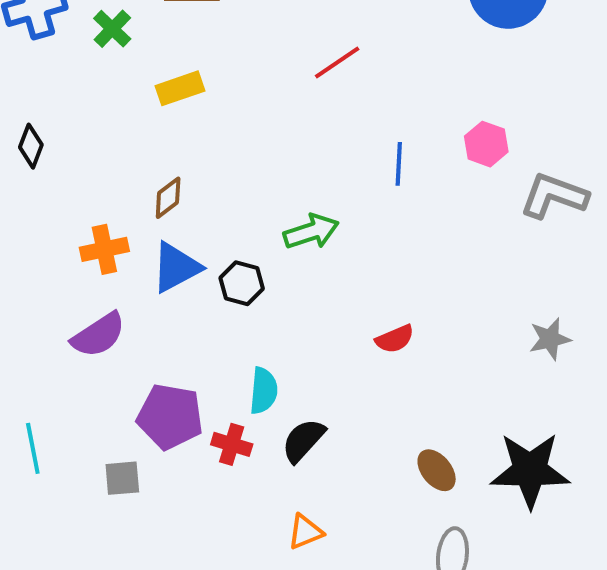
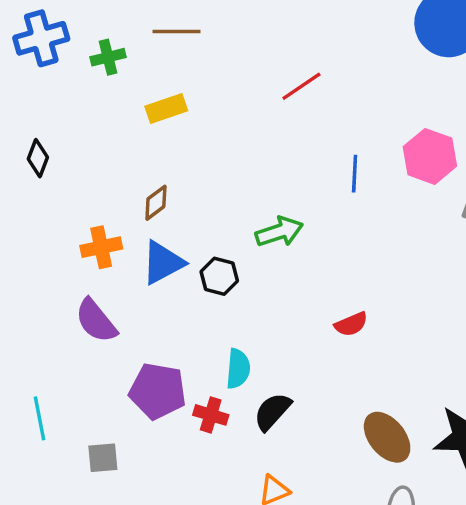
green cross: (112, 29) -> (108, 57), turned 32
pink hexagon: (486, 144) -> (430, 156), size x1.4
purple semicircle: (98, 335) -> (96, 321), turned 84
brown ellipse: (437, 470) -> (387, 437), size x1.4
gray square: (122, 478) -> (103, 458), moved

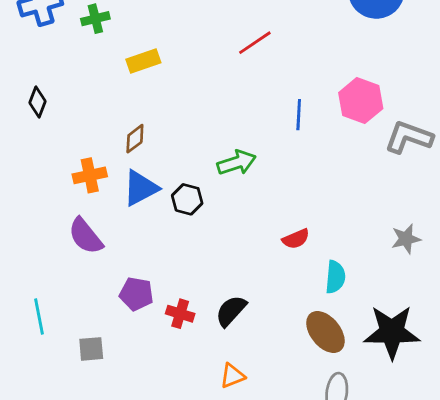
cyan semicircle: (238, 369) -> (335, 277), moved
purple pentagon: (158, 391) -> (136, 294), size x0.7

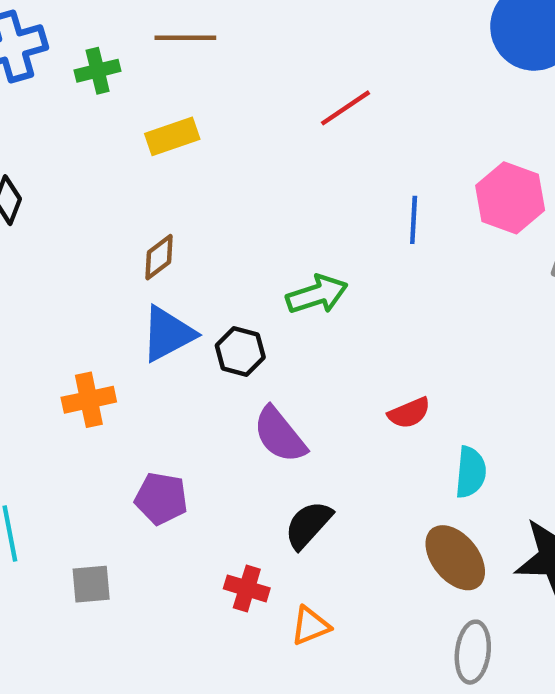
orange cross: (90, 175) -> (89, 400), moved
purple semicircle: (86, 236) -> (280, 435), moved
red cross: (180, 314) -> (247, 588), moved

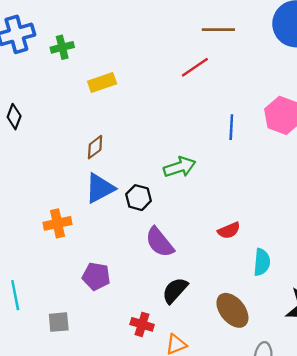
brown line: (185, 38) -> (218, 30), moved
brown ellipse: (455, 558) -> (232, 310), moved

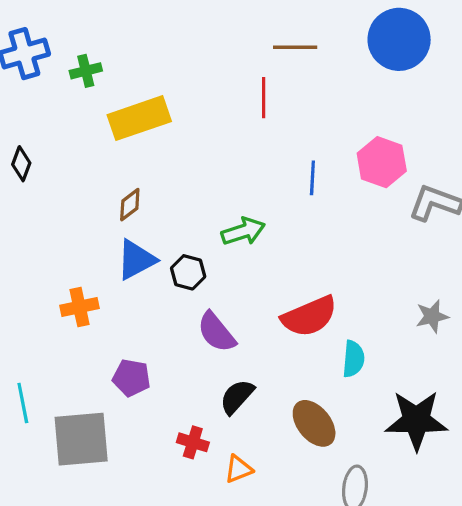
red line: (195, 67) -> (264, 98), turned -56
yellow rectangle: (102, 83) -> (139, 118), size x1.6
red semicircle: (229, 230) -> (309, 316), size x1.8
gray square: (59, 322) -> (81, 439), size x2.0

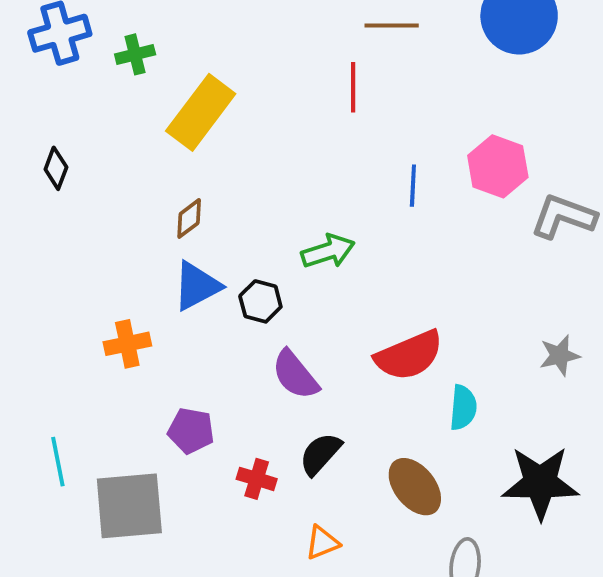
yellow rectangle: (139, 118) -> (201, 112), turned -34
red cross: (193, 442) -> (257, 479), moved

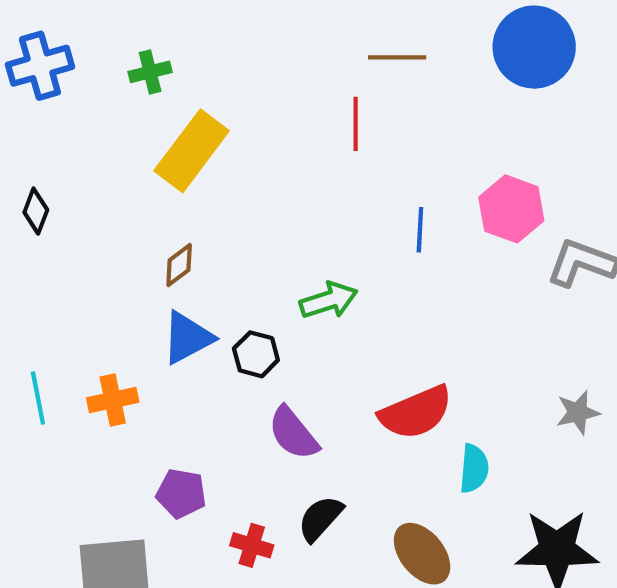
green cross: (135, 54) -> (150, 72), moved
cyan line: (58, 462) -> (38, 398), moved

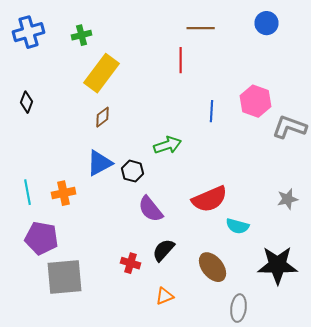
blue circle: (534, 47) -> (266, 23), size x0.6
brown diamond: (179, 265) -> (102, 117), moved
cyan semicircle: (474, 469) -> (238, 226), turned 100
purple pentagon: (181, 493) -> (42, 238), moved, size x1.4

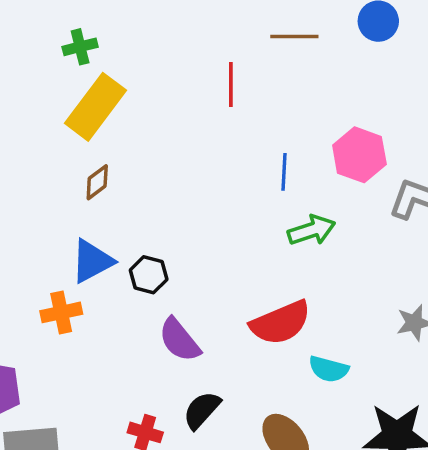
brown line: (200, 28) -> (294, 37), moved
green cross: (82, 35) -> (80, 47), moved
green arrow: (168, 145) -> (311, 230), moved
orange cross: (64, 193) -> (61, 312), moved

